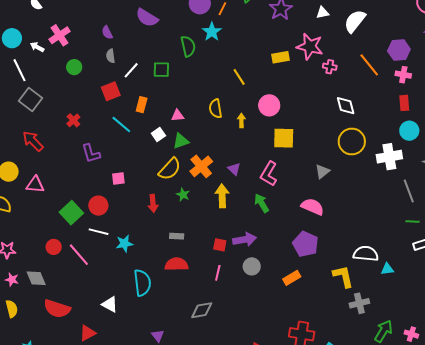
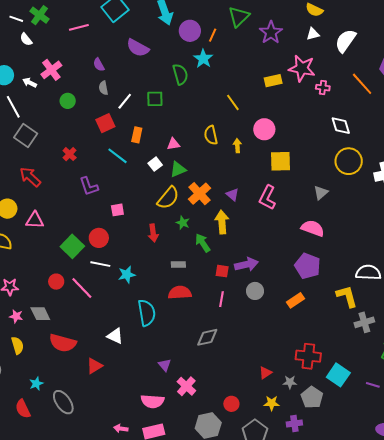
green arrow: (262, 203) -> (203, 243), moved

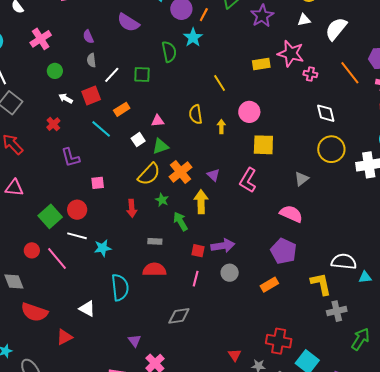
white arrow: (30, 83) -> (66, 98), moved
orange rectangle: (137, 135) -> (122, 109), turned 42
red triangle: (265, 373) -> (235, 355), turned -32

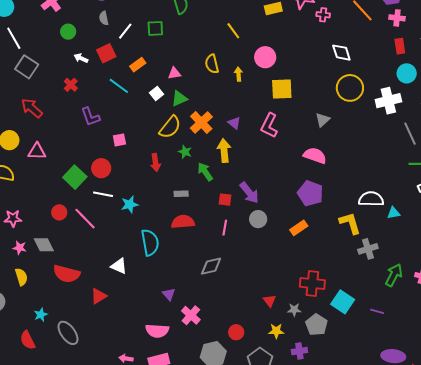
purple arrow: (223, 246) -> (249, 193), turned 65

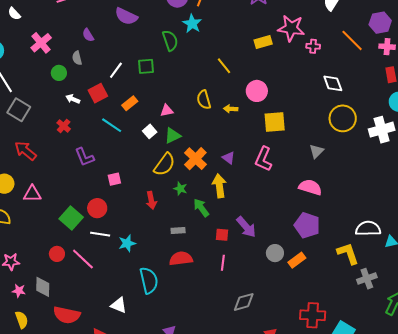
gray semicircle: (104, 18) -> (77, 58), moved
yellow arrow: (238, 74) -> (231, 109), turned -80
gray circle: (258, 219) -> (275, 253), moved
gray diamond: (44, 245) -> (43, 287), turned 30
gray diamond: (211, 266) -> (244, 302), moved

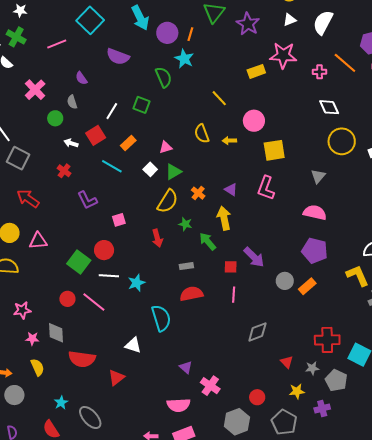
pink cross: (313, 46) -> (320, 72), moved
green square: (146, 66) -> (141, 105), turned 30
orange cross: (195, 159) -> (198, 193), size x0.6

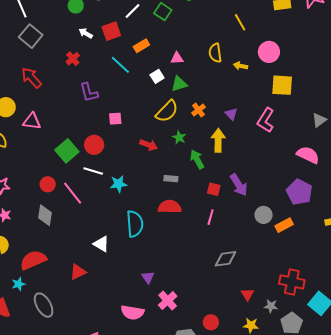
red arrow: (157, 238) -> (149, 145), turned -66
gray diamond: (56, 333) -> (45, 215), moved
red semicircle: (82, 359) -> (33, 260), moved, turned 136

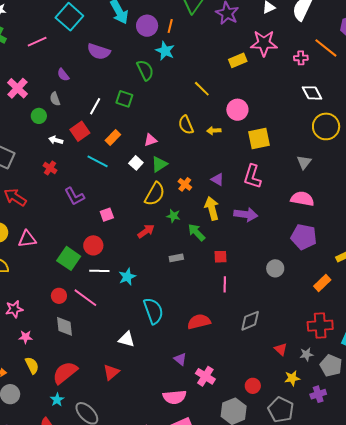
red arrow: (149, 145) -> (146, 231), turned -42
purple arrow: (239, 185) -> (246, 214), moved, turned -35
red semicircle: (170, 207) -> (199, 322), moved
orange rectangle: (284, 225) -> (322, 283), moved

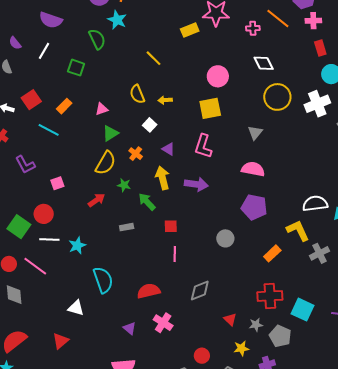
white line: (95, 106) -> (44, 51), moved
pink circle: (237, 110) -> (218, 76), moved
white square: (136, 163) -> (150, 125), moved
pink cross: (205, 376) -> (163, 323), moved

